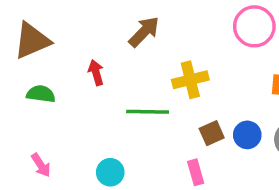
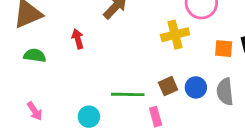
yellow cross: (190, 80) -> (175, 35), moved
green line: (148, 112) -> (128, 94), moved

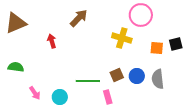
yellow cross: (175, 35) -> (122, 38), turned 30
green semicircle: (35, 56) -> (16, 67), moved
pink arrow: (35, 111) -> (35, 93), moved

